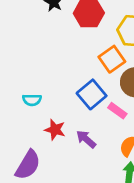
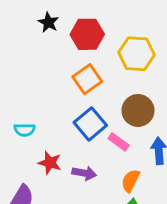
orange square: (112, 59) -> (87, 79), moved
purple arrow: (86, 139) -> (84, 173), turned 150

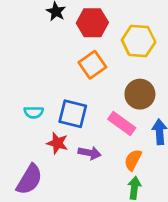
blue square: (90, 124) -> (73, 114), moved, turned -36
pink rectangle: (119, 142) -> (122, 124), size x1.4

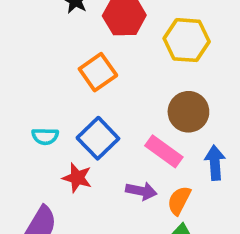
orange square: (92, 65) -> (98, 72), moved
blue square: (73, 114) -> (98, 138), turned 32
purple arrow: (90, 153) -> (141, 191), moved

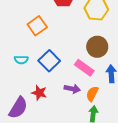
orange square: (98, 72) -> (37, 26), moved
red star: (77, 178) -> (39, 93), moved

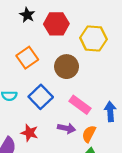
brown circle: (97, 47) -> (67, 67), moved

